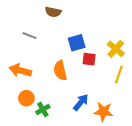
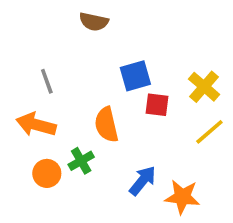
gray line: (29, 36) -> (47, 81), moved, turned 48
yellow line: (119, 75) -> (209, 132), turned 30
green cross: (43, 109) -> (81, 161), moved

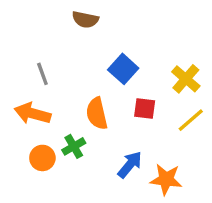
blue square: (135, 76) -> (123, 69), turned -32
red square: (157, 105) -> (145, 109), moved

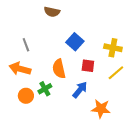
yellow cross: (186, 79) -> (113, 48), turned -30
blue arrow: (130, 165) -> (80, 90), moved

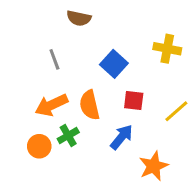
gray line: (26, 45) -> (54, 59), moved
yellow cross: (113, 48) -> (167, 49), moved
orange arrow: (20, 69) -> (51, 105), moved, turned -40
orange star: (101, 109) -> (154, 166), turned -30

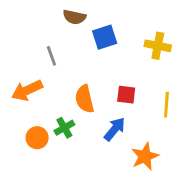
blue square: (114, 64) -> (105, 37), moved, turned 30
orange arrow: (51, 105) -> (27, 90), moved
yellow line: (176, 111) -> (166, 105), turned -45

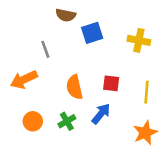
green cross: (64, 128) -> (67, 121), moved
orange star: (145, 156) -> (145, 133), moved

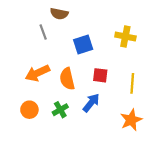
blue square: (92, 33) -> (83, 45), moved
gray line: (45, 49) -> (43, 32), moved
orange arrow: (24, 80) -> (37, 73), moved

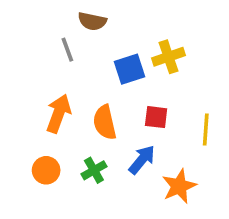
yellow cross: (125, 37) -> (168, 57), moved, turned -30
orange arrow: (37, 73) -> (59, 114), turned 135
orange star: (131, 120) -> (179, 186), moved

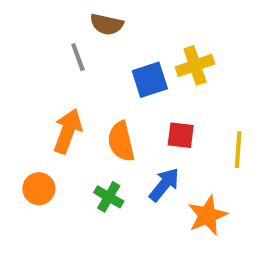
orange circle: (46, 170) -> (39, 189), moved
green cross: (94, 170) -> (109, 197), turned -30

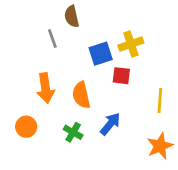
brown semicircle: (107, 24) -> (72, 16), turned 65
orange arrow: (68, 131) -> (45, 88), turned 152
red square: (181, 135) -> (121, 76), moved
orange star: (207, 215) -> (160, 146), moved

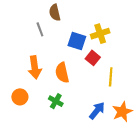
blue square: (101, 54) -> (77, 41), turned 36
red square: (121, 76) -> (93, 58), turned 32
yellow line: (160, 101) -> (111, 77), moved
blue arrow: (110, 124) -> (97, 111), moved

